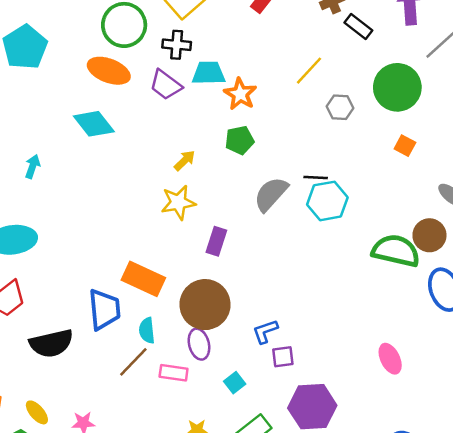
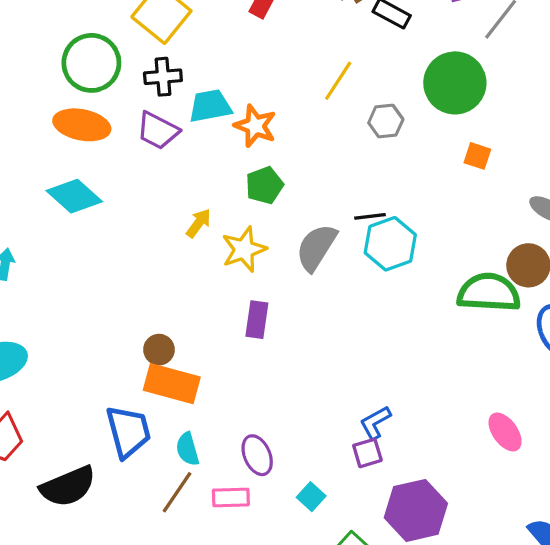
yellow star: (178, 202) -> (244, 249), moved
brown circle: (205, 305) -> (159, 350), moved, size x0.5
blue L-shape: (265, 331) -> (375, 423), moved

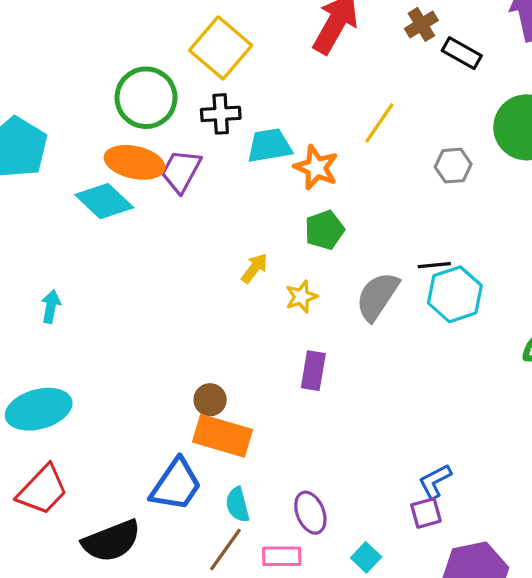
yellow line: (338, 81) -> (379, 123), moved
purple trapezoid: (158, 131) -> (181, 171), moved, turned 90
cyan diamond: (74, 196) -> (104, 201), moved
yellow star: (244, 249) -> (301, 297), size x0.7
blue trapezoid: (128, 432) -> (176, 485), turned 48

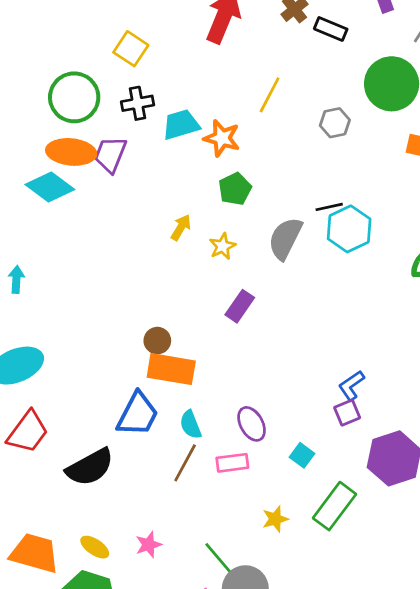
yellow square: (221, 48) -> (131, 49), size x0.7
purple rectangle: (313, 371) -> (240, 306), turned 32

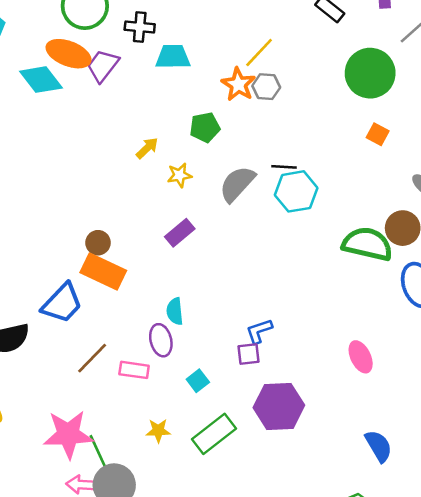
gray hexagon: (335, 123) -> (266, 87), moved
orange star: (222, 138) -> (238, 84), moved
cyan semicircle: (191, 425) -> (175, 311), moved
pink star: (149, 545) -> (68, 434), moved, size x2.0

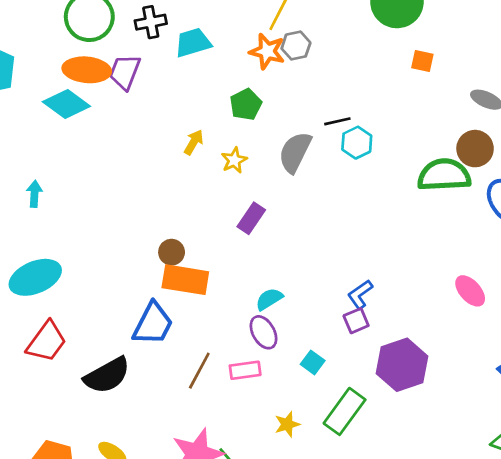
cyan hexagon: (296, 191) -> (357, 143), size x0.7
cyan semicircle: (175, 311) -> (269, 299), turned 80

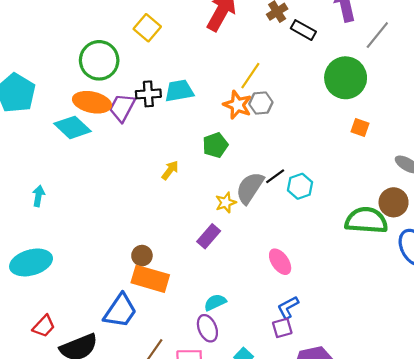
black cross: (151, 22) -> (148, 94), moved
black line: (337, 121) -> (275, 176), moved, turned -30
yellow star: (234, 160) -> (226, 203), moved
pink ellipse: (470, 291) -> (280, 262), moved
red trapezoid: (47, 342) -> (44, 326), moved, size x0.7

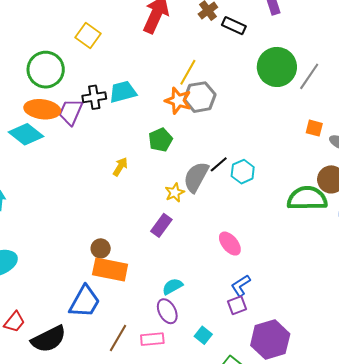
gray line: (377, 35) -> (309, 76), moved
gray hexagon: (261, 103) -> (200, 97), size x1.4
orange square: (360, 128) -> (314, 128), moved

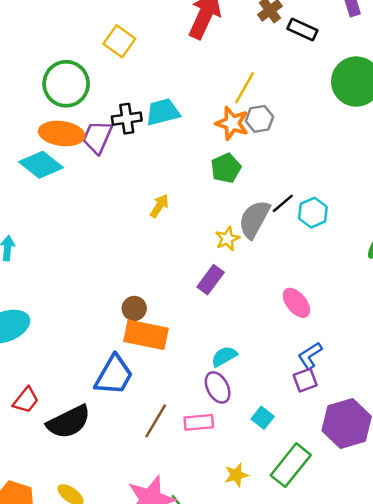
gray hexagon: (200, 97) -> (259, 119), size x0.7
green pentagon: (161, 140) -> (226, 168), moved

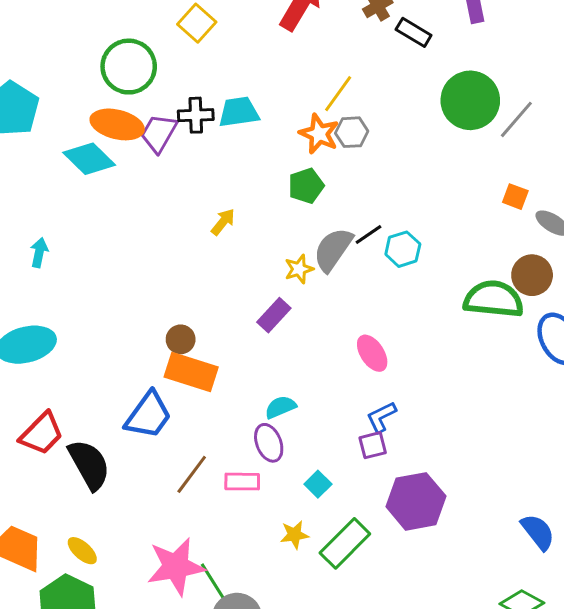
red trapezoid: (26, 400) -> (42, 434), size x1.4
black semicircle: (69, 422) -> (89, 465), turned -99
yellow star: (236, 475) -> (294, 535), moved

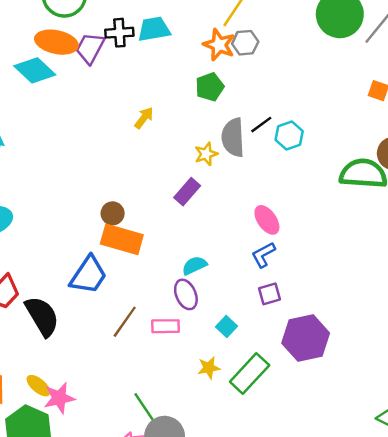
gray semicircle: (333, 250) -> (233, 137), turned -36
blue L-shape: (381, 417) -> (263, 255), moved
pink star: (176, 566) -> (59, 398), moved, size x0.7

